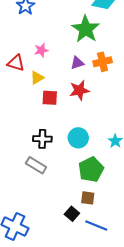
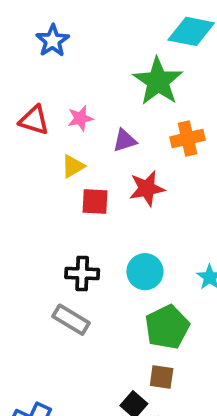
red triangle: (16, 63) -> (34, 120), moved
purple triangle: (77, 63) -> (125, 140), moved

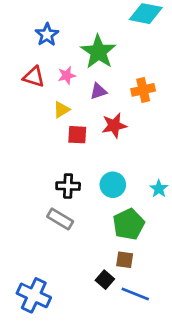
blue star: (53, 41) -> (47, 35), moved
green star: (158, 81) -> (98, 52), moved

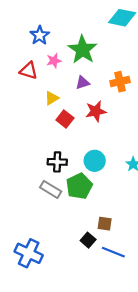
pink star: (67, 75) -> (54, 61), moved
red square: (77, 135) -> (65, 119), turned 35
green pentagon: (129, 224) -> (79, 186), moved

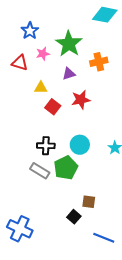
orange cross: (120, 82) -> (99, 62), moved
yellow triangle: (52, 98) -> (41, 88), turned 32
blue line: (113, 252) -> (104, 238), moved

